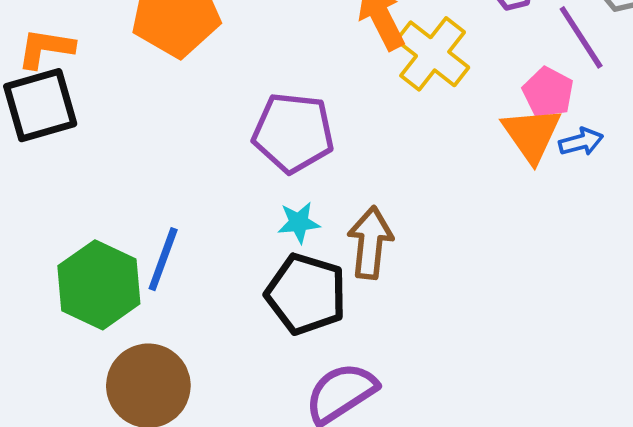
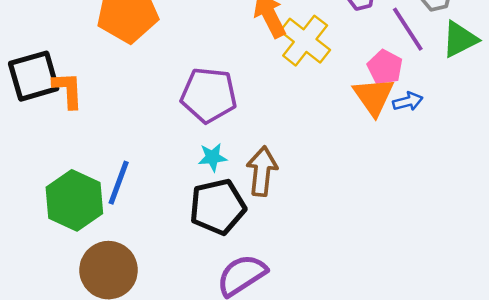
orange L-shape: (46, 48) -> (68, 90), moved, turned 78
black pentagon: (306, 294) -> (218, 207), turned -30

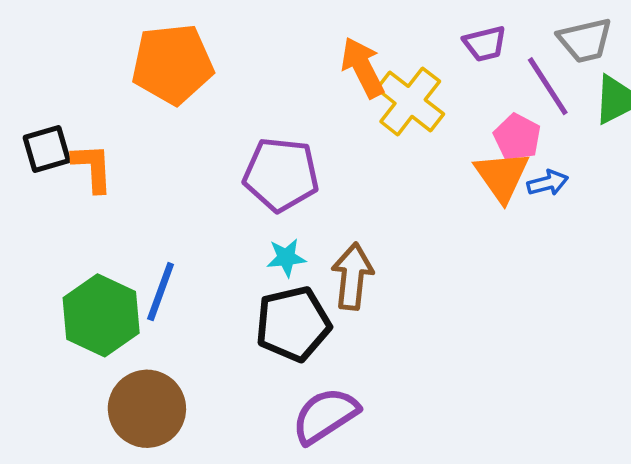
black square: (34, 76) -> (47, 149), size x0.7

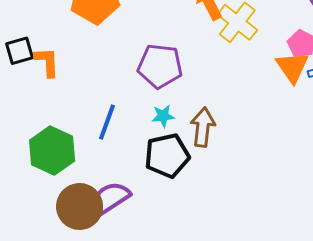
blue line: (161, 292) -> (107, 122), moved
purple semicircle: (325, 416) -> (110, 198), moved

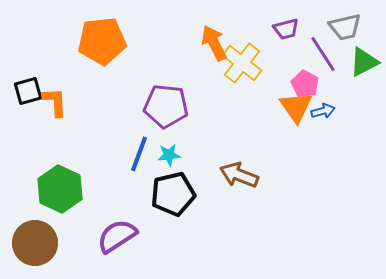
blue line: (107, 122) -> (139, 154), moved
brown arrow: (203, 127) -> (239, 175), moved, turned -75
brown circle: (80, 207) -> (35, 243), moved

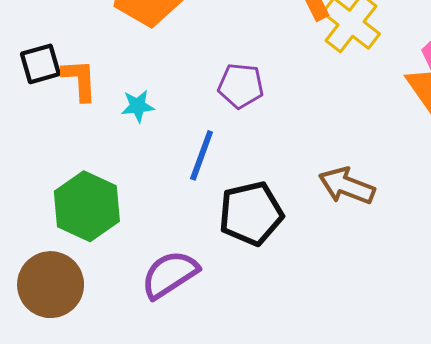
purple pentagon: (166, 106) -> (241, 86), size x0.7
cyan star: (169, 155) -> (138, 106), moved

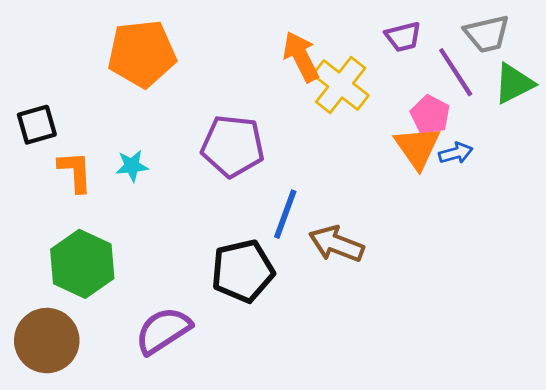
orange L-shape: (80, 80) -> (75, 172), moved
purple pentagon: (241, 86) -> (233, 146), size x1.4
blue line: (202, 155) -> (285, 214), moved

